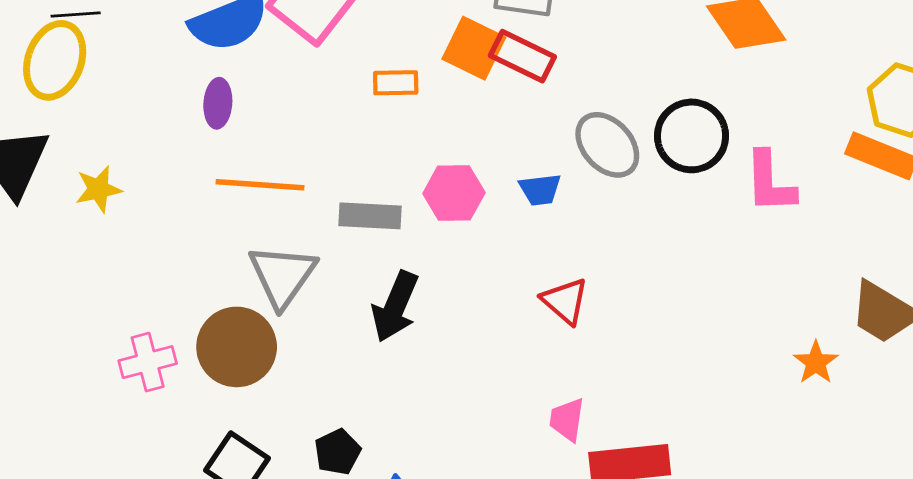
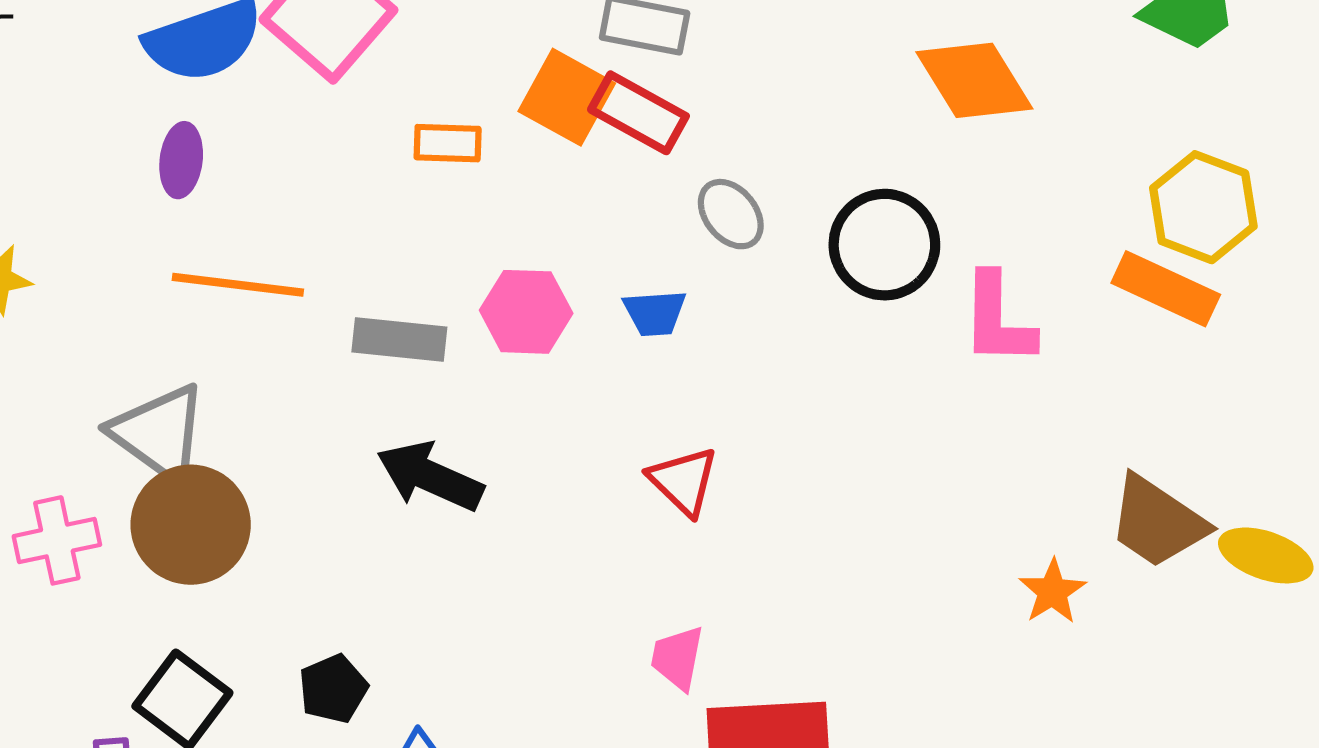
gray ellipse: (607, 145) -> (731, 214), moved, size x0.7
gray triangle: (282, 276) -> (159, 434), moved, turned -32
black arrow: (395, 307) -> (430, 476), turned 88

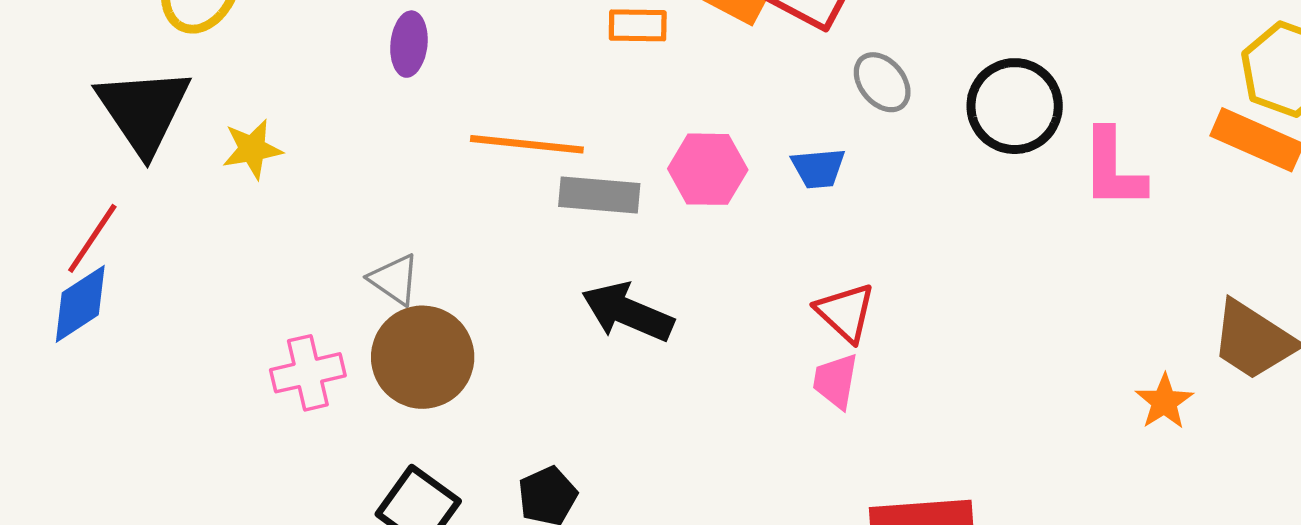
orange line: (238, 285) -> (527, 144), moved
gray triangle: (159, 434) -> (394, 279), size x0.6
pink trapezoid: (677, 658) -> (836, 381), moved

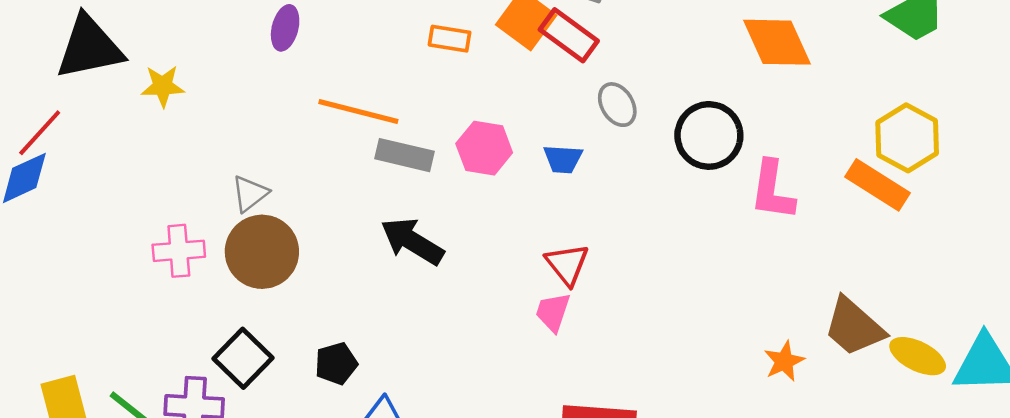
black triangle: (143, 111) -> (89, 47), turned 44
gray triangle: (394, 279) -> (250, 193), turned 39

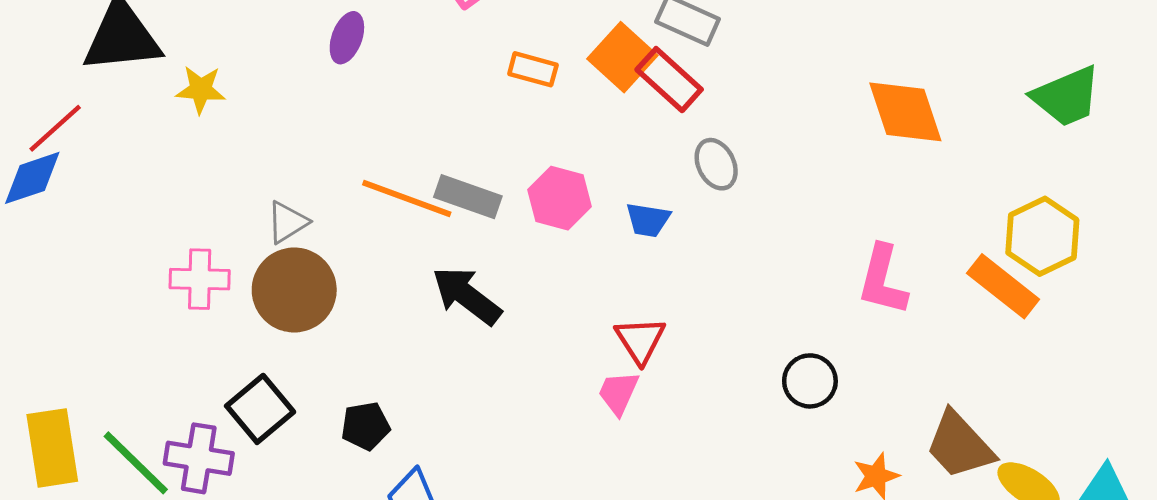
orange line: (358, 111) -> (407, 199), moved
black circle: (709, 135) -> (810, 381), moved, size x0.7

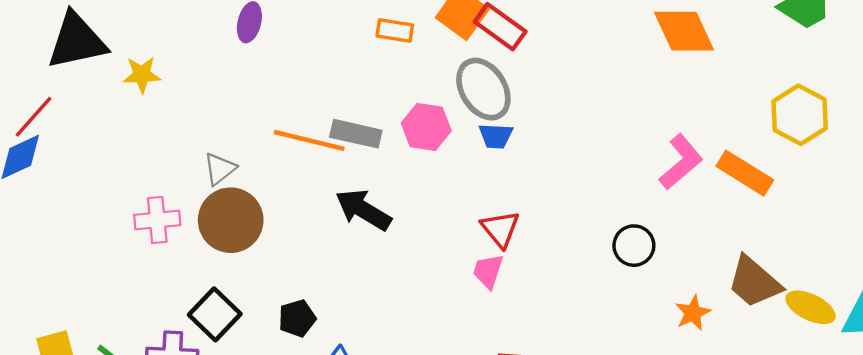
gray ellipse: (716, 164) -> (483, 89), moved, size x1.6
pink L-shape: (883, 280) -> (681, 162), turned -138
orange rectangle: (1003, 286) -> (745, 173), moved

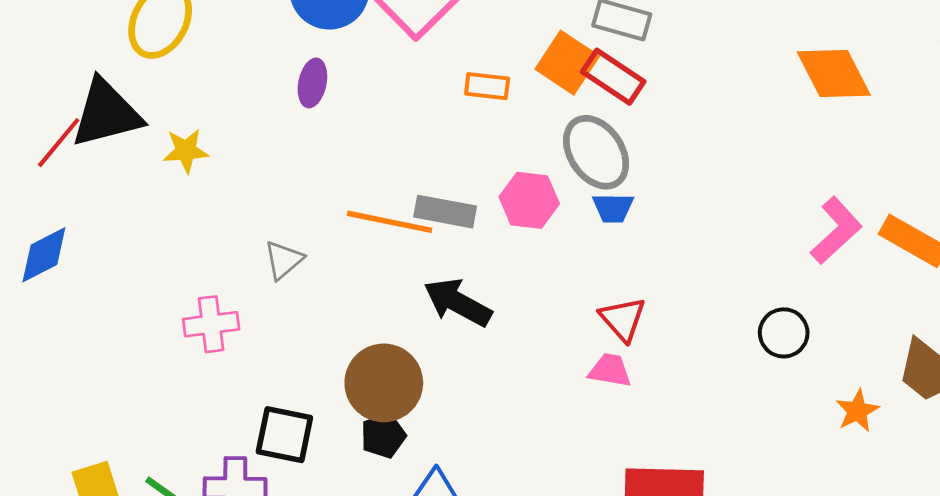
red line: (33, 117) -> (59, 143), moved
brown circle: (231, 220) -> (384, 383), moved
pink trapezoid: (488, 271) -> (610, 370), turned 84
black square: (215, 314) -> (284, 435), turned -30

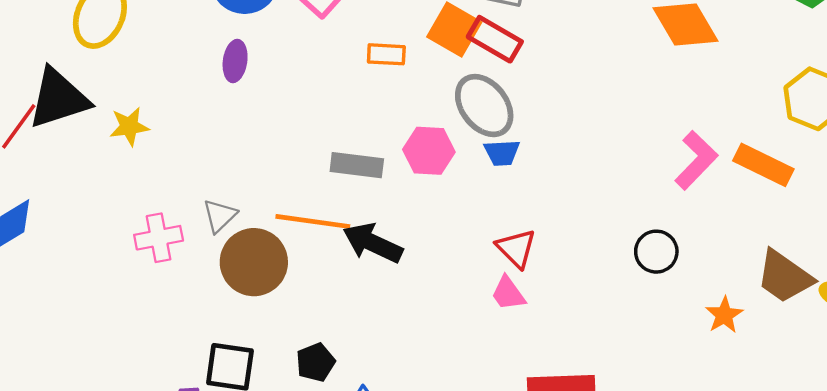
orange line: (390, 222) -> (313, 221), moved
pink cross: (211, 324) -> (159, 238), moved
pink trapezoid: (610, 370) -> (508, 293), turned -132
brown circle: (384, 383) -> (254, 262), moved

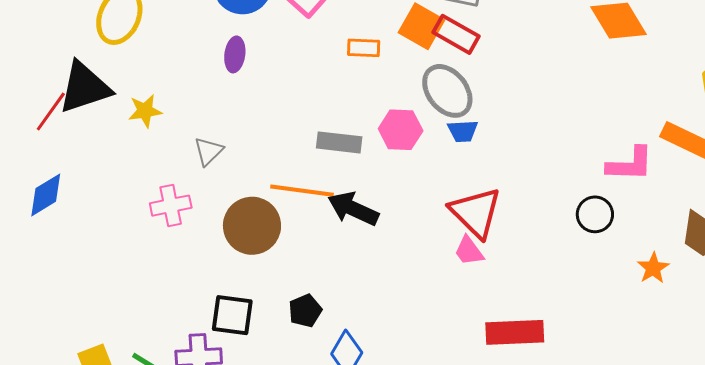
pink L-shape: (696, 160) -> (630, 164), moved, turned 48
gray triangle: (220, 216) -> (208, 151), moved
red triangle: (516, 248) -> (476, 212), size x1.5

